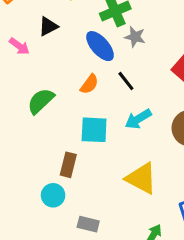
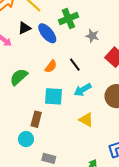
gray star: (135, 37) -> (92, 36), moved
blue ellipse: (100, 46) -> (47, 33), moved
yellow triangle: (141, 178) -> (86, 120), moved, size x0.7

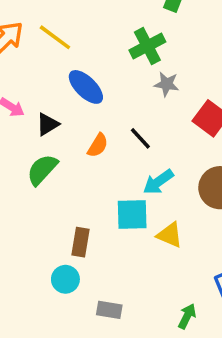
green cross: (68, 19) -> (147, 46), moved
black triangle: (24, 28) -> (48, 124), moved
cyan square: (53, 96) -> (132, 215), moved

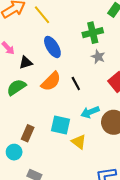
orange semicircle: (98, 145) -> (51, 81), size x1.5
cyan arrow: (158, 182) -> (90, 112), moved

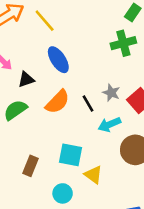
green cross: (93, 33) -> (123, 43), moved
gray star: (98, 57) -> (111, 93), moved
cyan arrow: (90, 112) -> (109, 124), moved
cyan circle: (14, 152) -> (63, 193), moved

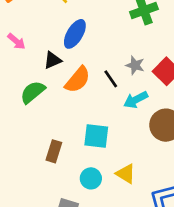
blue ellipse: (58, 60) -> (75, 34), turned 68
black triangle: (26, 79) -> (53, 60), moved
yellow triangle: (93, 175) -> (126, 174), moved

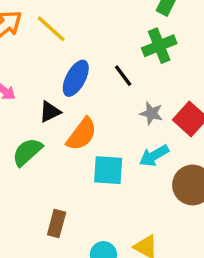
black line: (111, 79) -> (123, 76), moved
cyan square: (96, 136) -> (108, 170), moved

